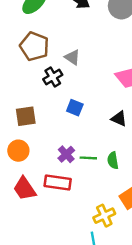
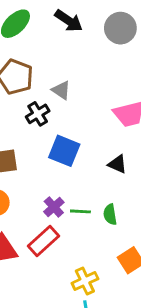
blue square: (75, 108) -> (64, 151), size x1.5
red rectangle: (58, 182) -> (44, 241), turned -50
yellow cross: (104, 216) -> (85, 281), moved

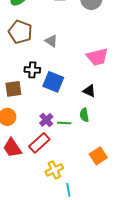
black cross: (38, 114) -> (32, 70), moved, turned 35
green semicircle: (110, 214) -> (84, 115), moved
yellow cross: (85, 281) -> (54, 170), moved

